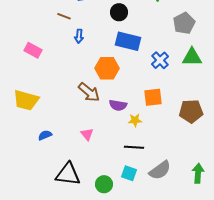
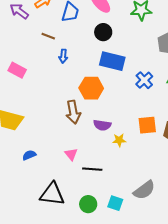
brown arrow: (89, 92) -> (73, 112), turned 40
orange square: (153, 97) -> (147, 125), moved
black line: (134, 147) -> (92, 169), moved
cyan square: (129, 173) -> (115, 203), moved

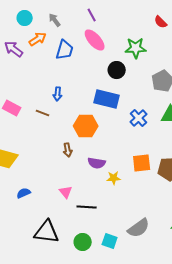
black circle: (103, 32) -> (117, 70), moved
brown line: (48, 36) -> (43, 113), moved
brown arrow: (73, 112) -> (68, 150), size x0.6

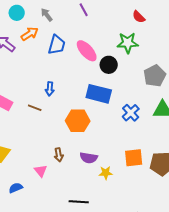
red semicircle: (161, 22) -> (139, 17), moved
pink ellipse: (95, 40) -> (87, 51), moved
brown arrow: (68, 150) -> (59, 155), moved
pink triangle: (66, 192) -> (41, 171), moved

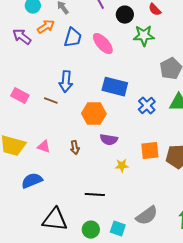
black circle: (109, 65) -> (125, 15), moved
blue arrow: (50, 89) -> (66, 82), size x1.5
purple semicircle: (89, 158) -> (109, 140), moved
pink triangle: (41, 171) -> (44, 147), moved, turned -32
blue semicircle: (16, 188) -> (32, 181), size x1.5

